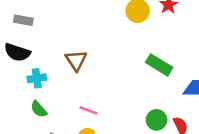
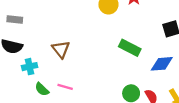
green semicircle: (39, 109) -> (42, 89), moved
pink line: (88, 110) -> (65, 87), moved

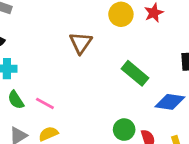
brown triangle: (61, 49) -> (81, 43), moved

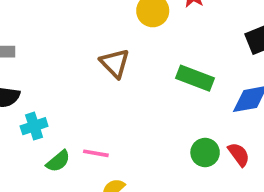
green semicircle: (16, 100) -> (58, 161), turned -78

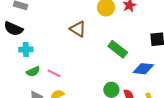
brown triangle: (115, 63) -> (78, 29), turned -30

